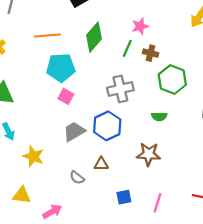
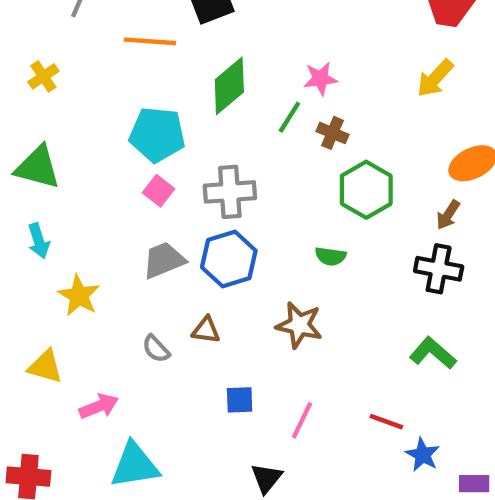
orange line: (47, 36) -> (150, 41), moved
gray cross: (120, 89) -> (230, 192), moved

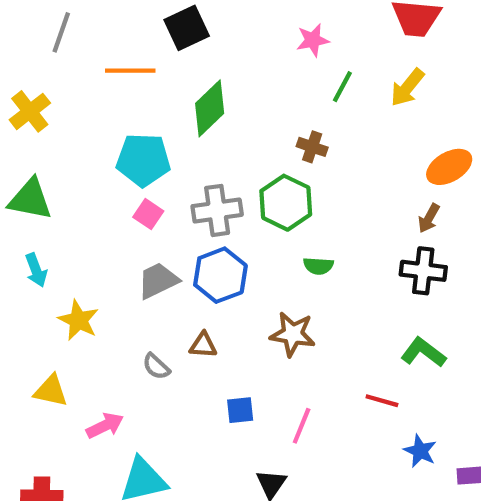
yellow cross: (43, 76) -> (30, 111), size x1.4
pink star: (320, 79) -> (313, 40), moved
green line: (289, 117) -> (342, 87), moved
green hexagon: (366, 190) -> (286, 203), moved
red line: (386, 422) -> (382, 401), moved

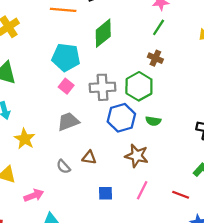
green line: (342, 87) -> (159, 27), moved
blue hexagon: (220, 275) -> (121, 118), moved
pink line: (302, 426) -> (142, 190), moved

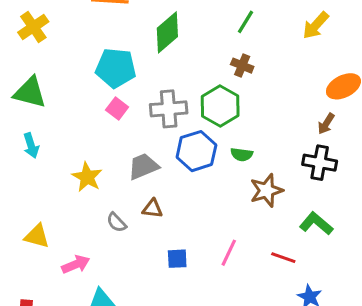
gray trapezoid: (68, 121) -> (143, 166), moved
yellow star: (25, 139) -> (87, 177), moved
brown star: (137, 156) -> (266, 190), moved, turned -30

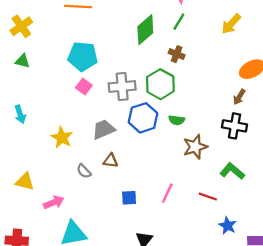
green diamond: (167, 32) -> (145, 30), moved
green triangle: (30, 92) -> (22, 61), moved, size x0.6

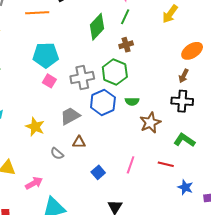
brown cross: (177, 54) -> (126, 45), turned -32
blue square: (129, 198) -> (98, 172), turned -32

